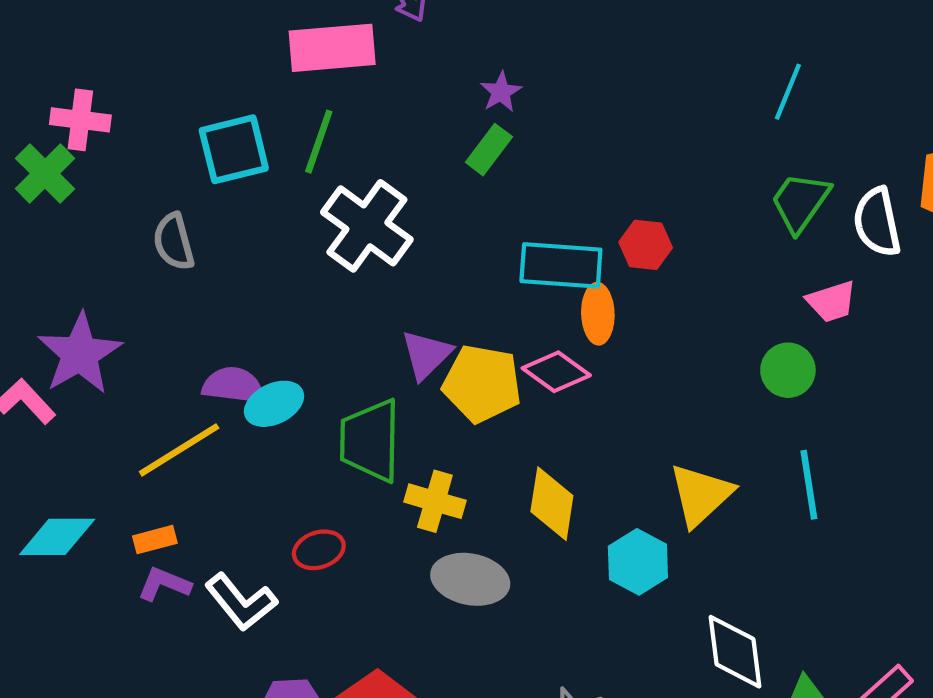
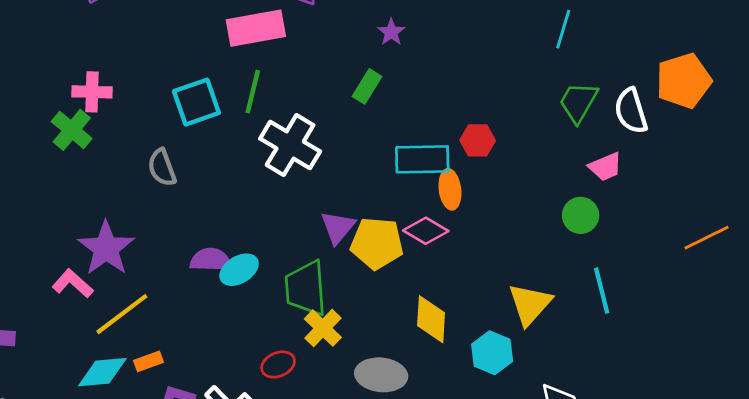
purple star: (501, 92) -> (391, 32), moved
yellow line: (179, 450) -> (122, 314), moved
yellow cross: (435, 501) -> (323, 328), moved, turned 33
orange rectangle: (155, 540) -> (149, 361), moved

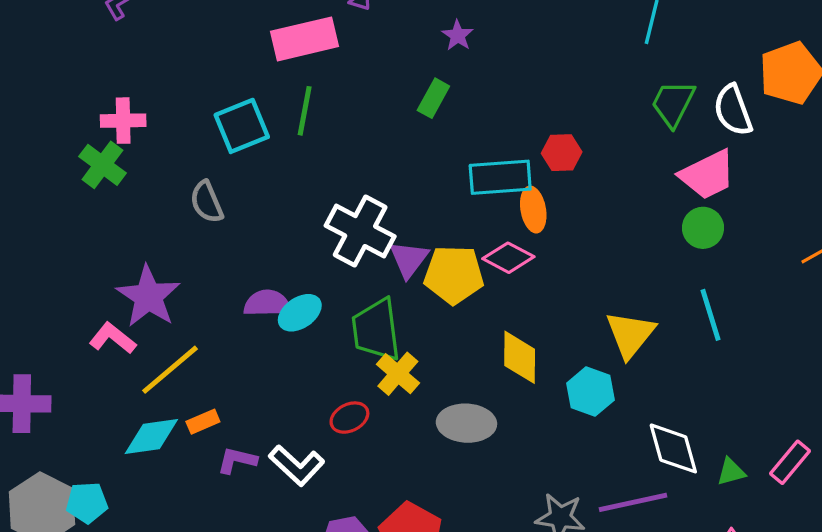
white cross: (290, 145) -> (360, 231), moved
pink trapezoid: (605, 167) -> (707, 175), size x1.5
green circle: (581, 215) -> (703, 228), moved

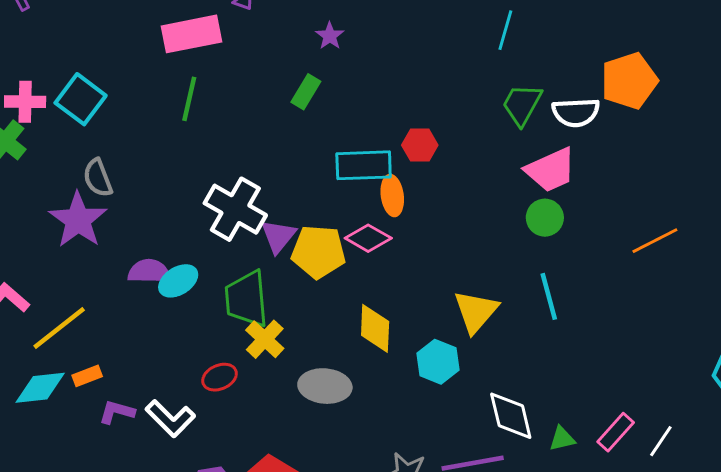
white semicircle: (733, 110) -> (576, 112), turned -75
cyan square: (242, 126) -> (81, 99), moved, turned -33
purple star: (148, 296) -> (78, 220), moved

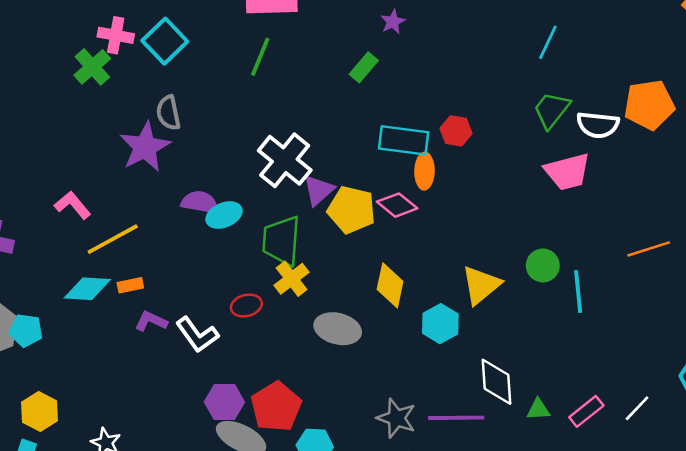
green circle: (545, 218) -> (543, 265), moved
cyan line: (549, 296) -> (578, 292), moved
white line: (661, 441) -> (637, 408), moved

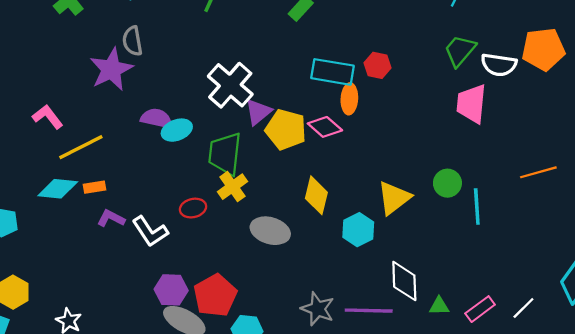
pink trapezoid: (567, 172) -> (471, 104), turned 108

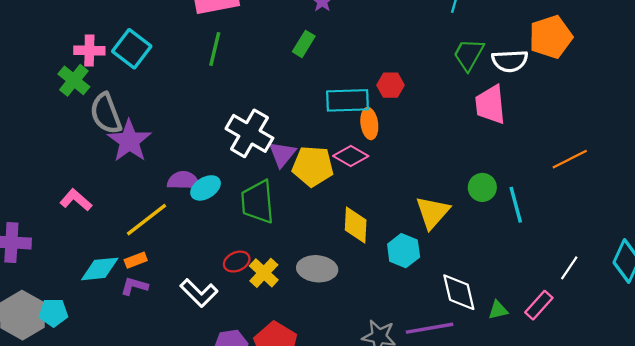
gray semicircle: (132, 41) -> (106, 114), moved, size x1.4
yellow line: (81, 147) -> (147, 220), moved
yellow cross: (232, 187) -> (264, 273), moved
purple L-shape: (111, 218) -> (134, 286), moved
white line: (523, 308) -> (569, 268), moved

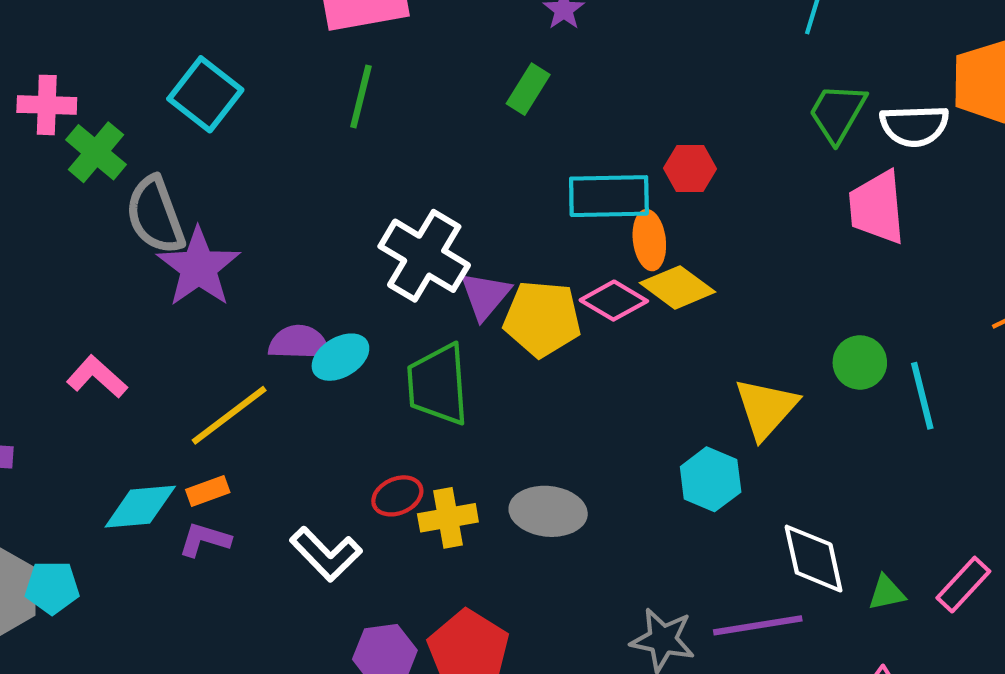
pink cross: (89, 50) -> (47, 105), moved
yellow diamond: (356, 225) -> (677, 287), moved, turned -57
yellow cross: (264, 273) -> (448, 518), turned 36

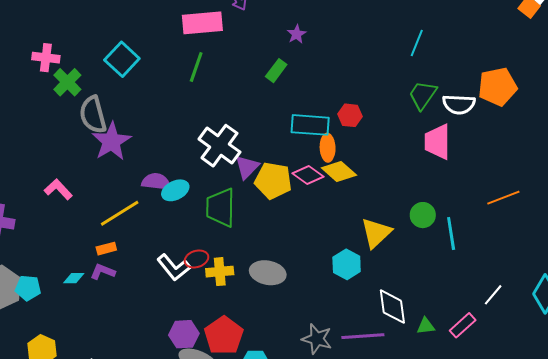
cyan diamond: (140, 507) -> (74, 278), moved, size x0.6
white L-shape: (326, 554) -> (174, 267), moved

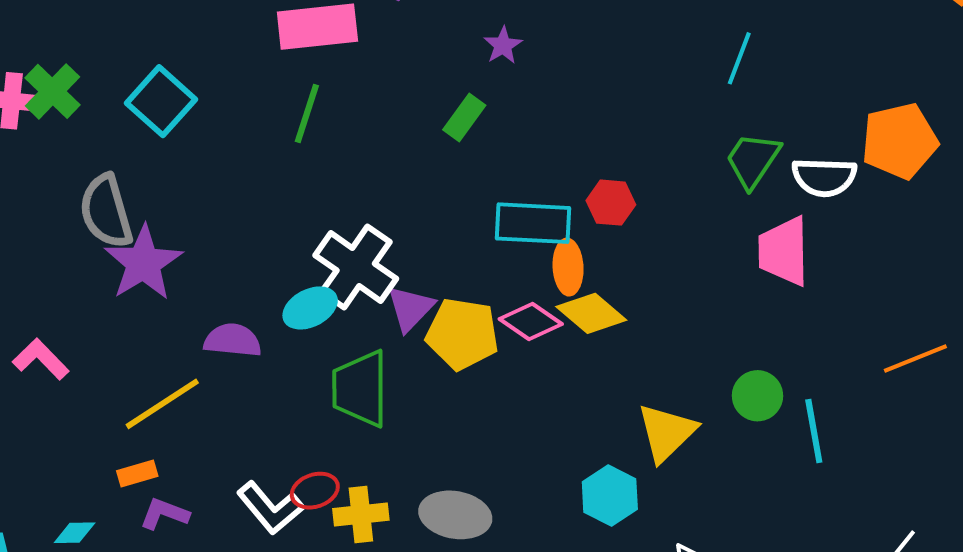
green cross: (67, 82) -> (53, 91), moved
cyan ellipse: (175, 190) -> (310, 308), moved
purple L-shape: (103, 272) -> (164, 514), moved

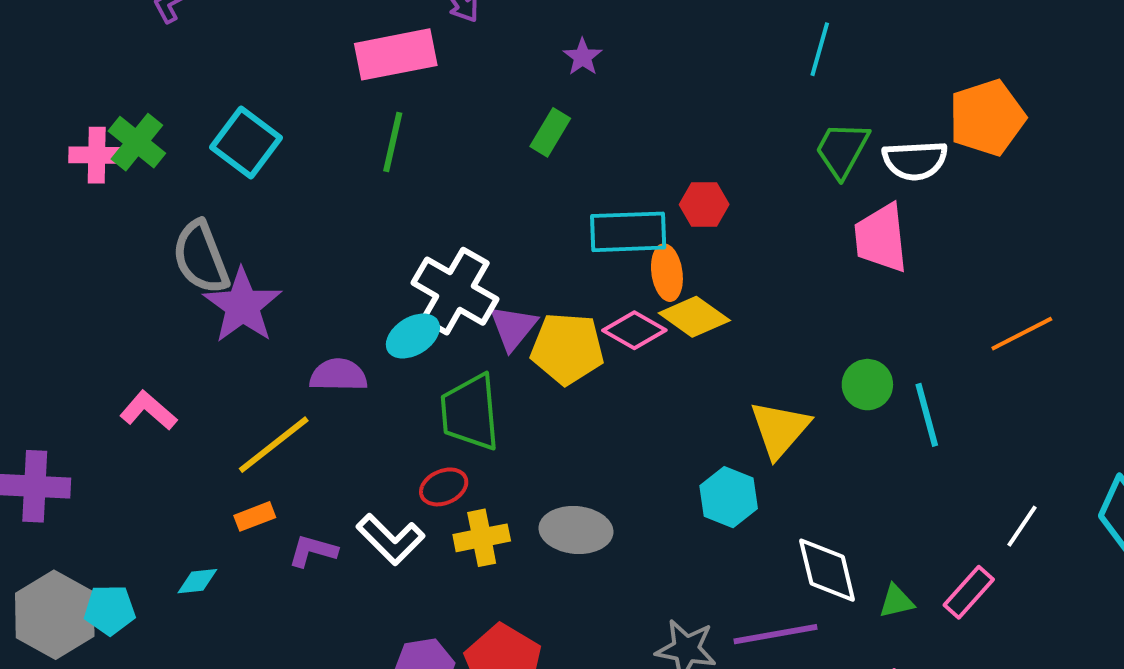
red ellipse: (315, 491) -> (444, 487), moved
purple L-shape: (164, 514) -> (313, 551), moved

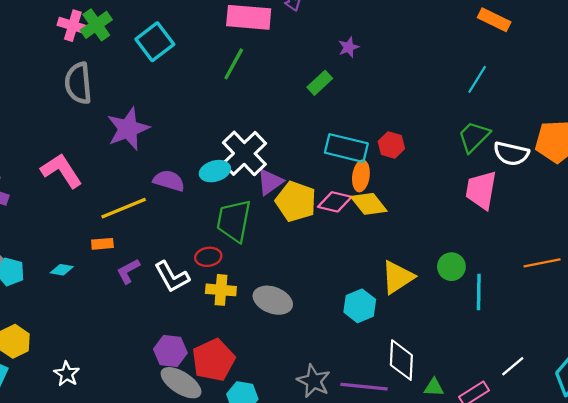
gray semicircle: (201, 257) -> (78, 83), moved
pink diamond: (634, 330) -> (335, 202), turned -32
pink L-shape: (148, 411) -> (61, 171), size x1.4
purple L-shape: (313, 551) -> (128, 271), turned -60

